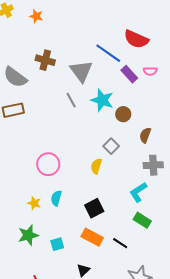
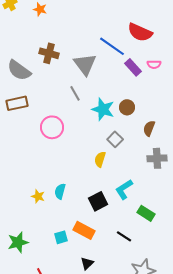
cyan star: (102, 100) -> (103, 109), moved
pink circle: (48, 164) -> (52, 127), moved
cyan L-shape: (138, 192) -> (124, 189), moved
green star: (28, 235) -> (18, 242), moved
orange rectangle: (92, 237) -> (84, 230), moved

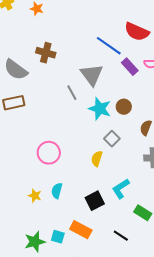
gray triangle: (85, 64) -> (92, 75), moved
pink circle: (52, 127) -> (49, 153), moved
cyan square: (61, 237) -> (58, 237), turned 32
green star: (18, 242) -> (35, 242), moved

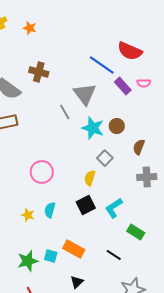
black square: (95, 201) -> (86, 205), moved

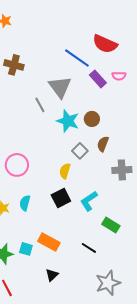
brown semicircle: (139, 147) -> (103, 144), moved

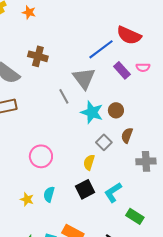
blue line: (77, 58) -> (101, 49), turned -72

